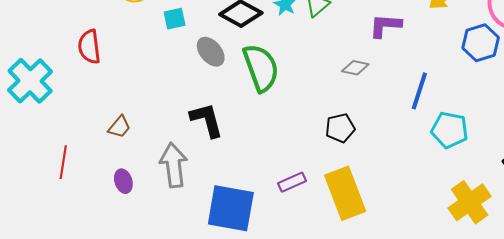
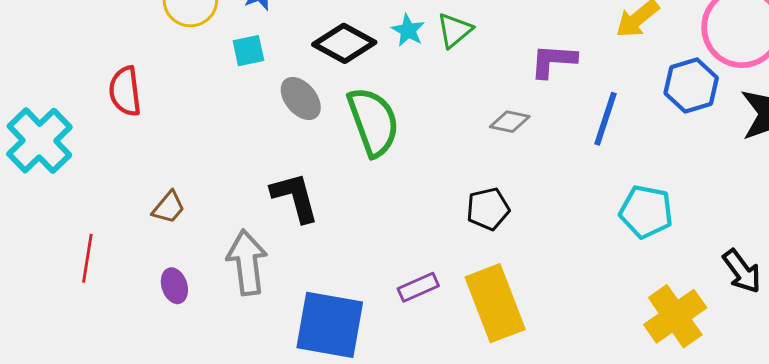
blue line: (419, 91) -> (605, 119), moved

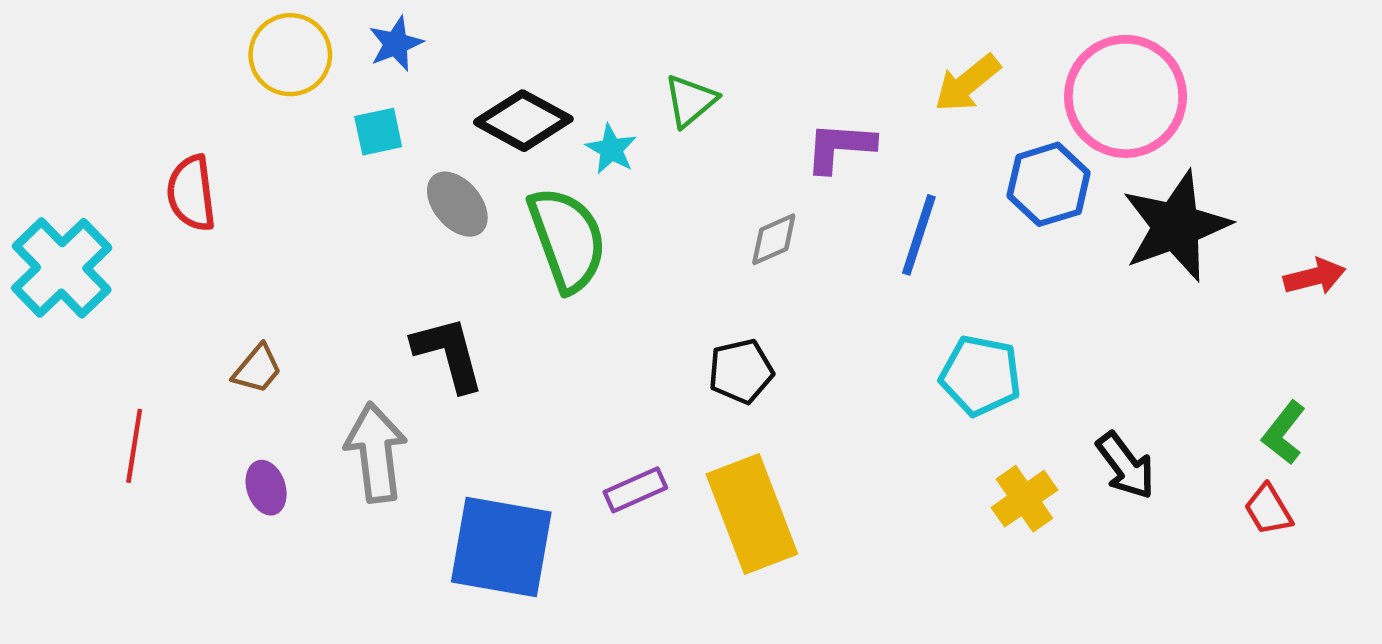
cyan star: (408, 30) -> (611, 149), moved
gray diamond: (510, 122) -> (774, 239), turned -36
yellow cross: (675, 316) -> (1024, 499), moved, size x0.7

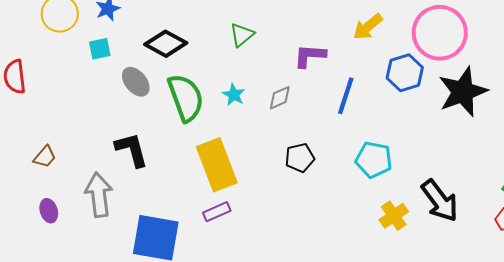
cyan star: (611, 149) -> (234, 95), moved
black pentagon: (741, 371) -> (300, 158), moved
black arrow: (1126, 466) -> (440, 201), size x1.4
yellow rectangle: (752, 514) -> (217, 165), moved

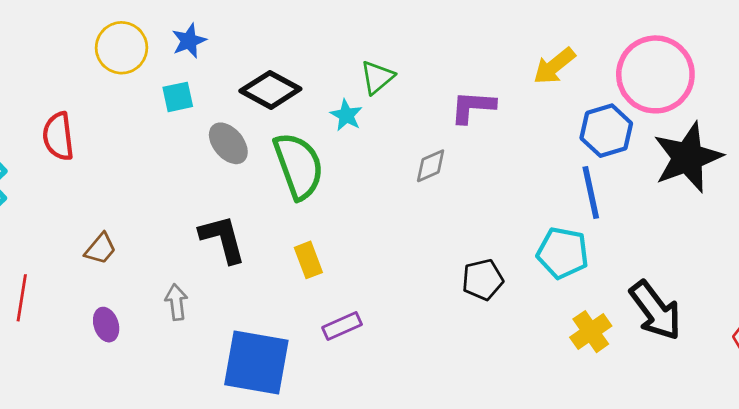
cyan star: (234, 95) -> (346, 115), moved
blue line: (346, 96) -> (591, 192), moved, turned -30
black pentagon: (300, 158) -> (483, 280), moved
yellow rectangle: (217, 165) -> (308, 260), moved, size x0.5
gray arrow: (99, 195) -> (176, 302), size x0.6

